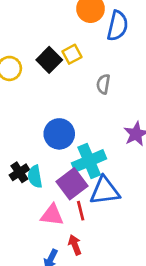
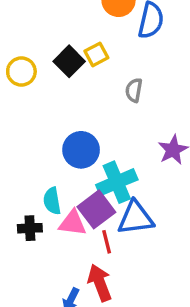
black cross: (19, 172) -> (30, 228), moved, turned 30
pink triangle: (52, 215) -> (73, 223), moved
red arrow: (75, 245) -> (100, 283), size x1.5

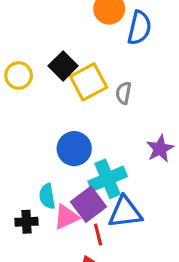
yellow square: (96, 54) -> (89, 82), moved, size x1.6
pink triangle: (73, 223) -> (66, 217), turned -32

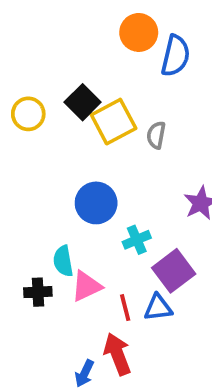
cyan cross: (108, 179) -> (137, 240), size x0.6
purple square: (89, 204) -> (174, 271), moved
blue triangle: (125, 212) -> (158, 308), moved, size x0.7

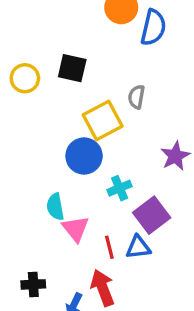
black square: (83, 102) -> (72, 68), turned -32
yellow square: (114, 122) -> (103, 121), moved
pink triangle: (86, 286) -> (76, 229), turned -44
black cross: (38, 292) -> (33, 284), moved

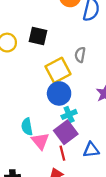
blue circle: (84, 156) -> (59, 93), moved
purple square: (152, 215) -> (66, 132), moved
blue triangle: (138, 247) -> (91, 150), moved

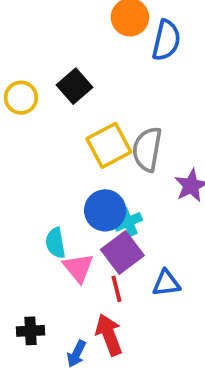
black square: (38, 36) -> (75, 86), turned 36
gray semicircle: (80, 55) -> (147, 149), moved, size x1.6
blue circle: (59, 93) -> (105, 210), moved

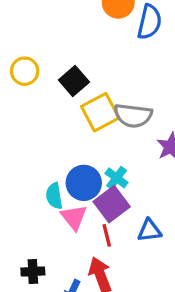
black square: (75, 86) -> (74, 81), moved
gray semicircle: (147, 149) -> (133, 116), turned -93
blue circle: (105, 210) -> (84, 183), moved
cyan cross: (128, 222) -> (117, 178), turned -30

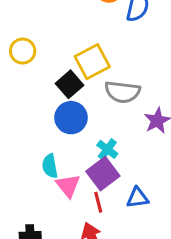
black square: (74, 81) -> (70, 84), moved
yellow square: (100, 112) -> (92, 62), moved
blue circle: (84, 183) -> (71, 118), moved

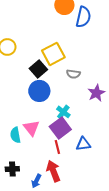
gray semicircle: (122, 92) -> (73, 74), size x0.6
cyan semicircle: (50, 166) -> (15, 135), moved
pink triangle: (68, 186) -> (31, 128), moved

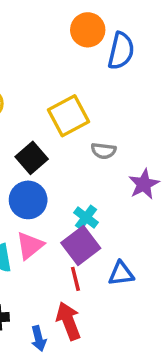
black square: (38, 69) -> (32, 158), moved
blue circle: (39, 91) -> (28, 200), moved
pink triangle: (31, 128) -> (30, 246), turned 30
blue arrow: (36, 181) -> (39, 338), turned -40

